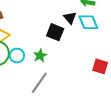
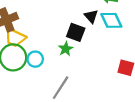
green star: (40, 56) -> (66, 49), moved

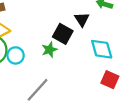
cyan diamond: (111, 20) -> (102, 49), moved

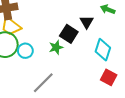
cyan diamond: (102, 49) -> (103, 50), turned 30

